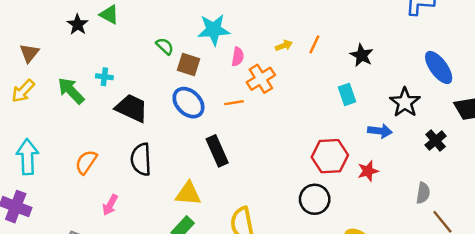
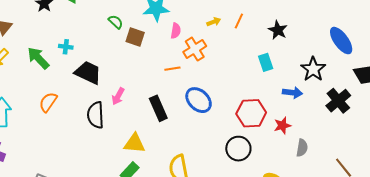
blue ellipse: (188, 103) -> (199, 100), moved
black cross: (436, 141) -> (338, 101), size x1.4
orange semicircle: (86, 162) -> (48, 102), moved
gray semicircle: (423, 193) -> (302, 148), moved
pink arrow: (110, 205) -> (118, 96), moved

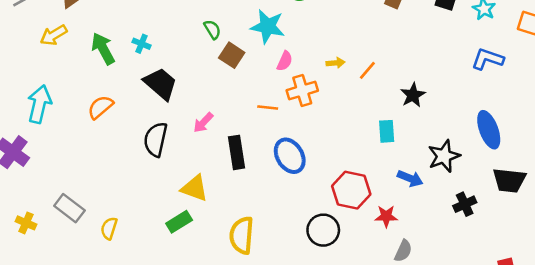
pink arrow: (118, 96) -> (203, 123), moved
black cross: (338, 101) -> (465, 204), size x0.7

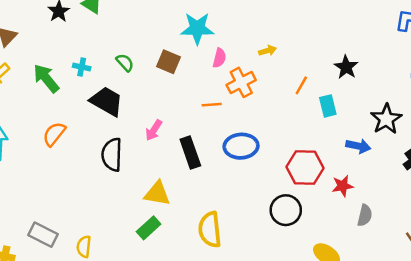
green semicircle: (212, 29) -> (125, 63), moved
orange line: (367, 70) -> (301, 85), moved
blue ellipse: (290, 156) -> (241, 146), turned -52

